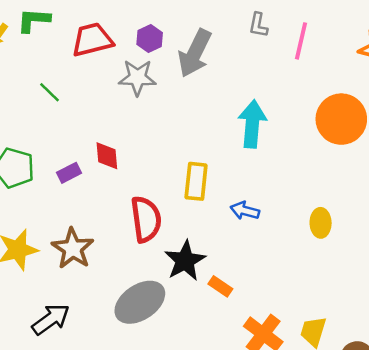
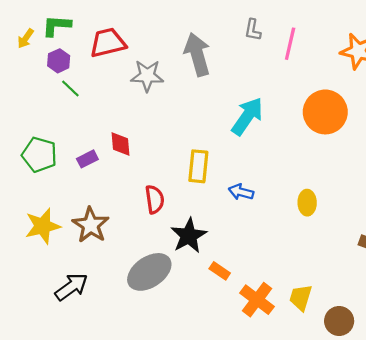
purple hexagon: (150, 38) -> (59, 61), moved
gray arrow: (195, 53) -> (197, 54), turned 138
cyan arrow: (252, 124) -> (247, 116), turned 30
red semicircle: (146, 219) -> (155, 199), size x0.7
orange rectangle: (220, 286) -> (220, 271), moved

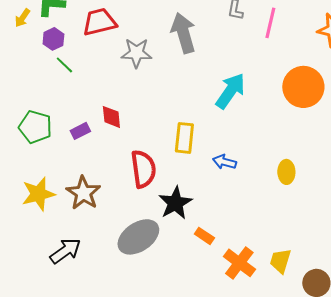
red semicircle: (155, 199) -> (143, 169), size x1.4

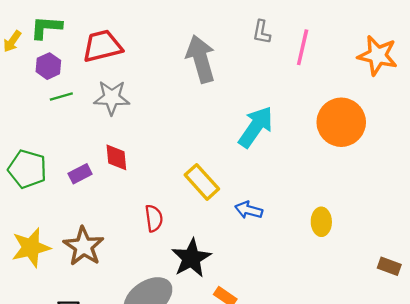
gray star: (136, 53) -> (112, 98), moved
green line: (64, 65) -> (61, 96), turned -60
yellow rectangle: (184, 138) -> (202, 182), turned -48
red semicircle: (143, 169) -> (154, 218), size x0.6

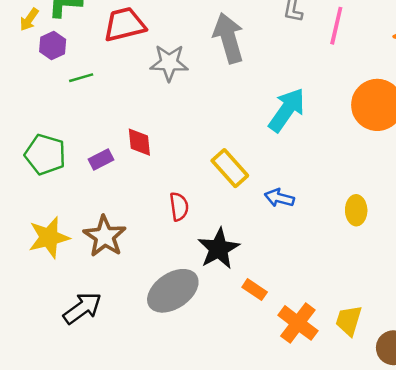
purple hexagon: (48, 66) -> (53, 45), moved
gray star: (112, 98) -> (169, 63), moved

